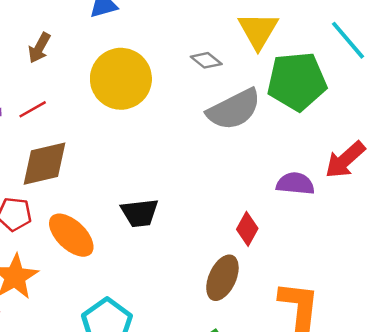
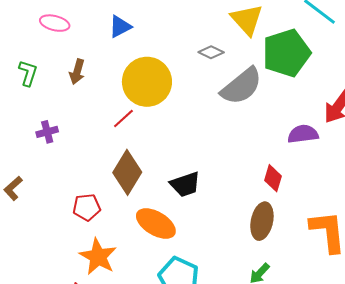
red line: (33, 109) -> (123, 119), moved
brown diamond: (44, 164) -> (127, 172), moved, turned -33
orange ellipse: (71, 235) -> (156, 223), moved

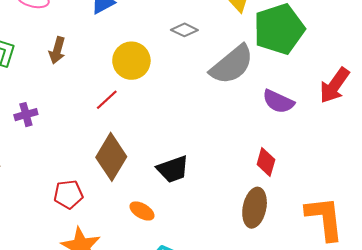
gray diamond: (211, 52) -> (184, 30), moved
yellow circle: (147, 82) -> (131, 61), size x0.7
purple semicircle: (303, 134) -> (278, 102), moved, turned -148
orange ellipse: (156, 223) -> (142, 211), size x0.6

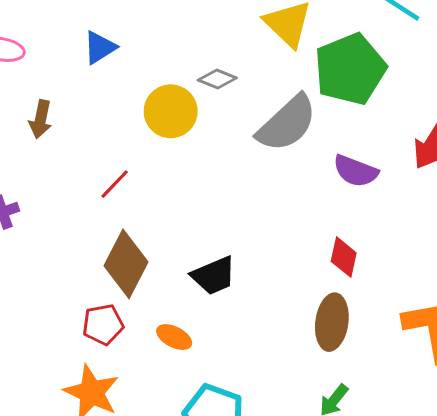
yellow circle: (131, 61) -> (171, 111), moved
red pentagon: (68, 194) -> (103, 325), moved

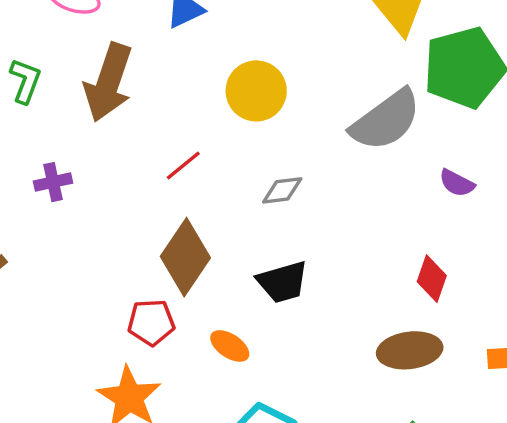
gray diamond: (217, 79) -> (282, 190), moved, turned -36
brown arrow: (41, 119) -> (108, 82), size x1.8
purple semicircle: (356, 171) -> (457, 183), size x0.7
brown ellipse: (332, 322) -> (410, 350), turned 68

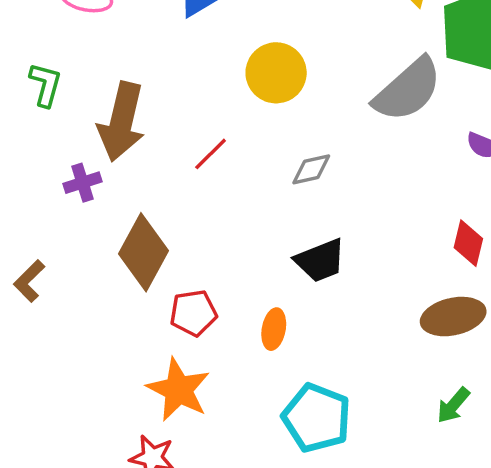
brown arrow: (108, 82) -> (121, 122), moved
brown diamond: (185, 257) -> (144, 252), moved
orange ellipse: (230, 346) -> (274, 329), turned 72

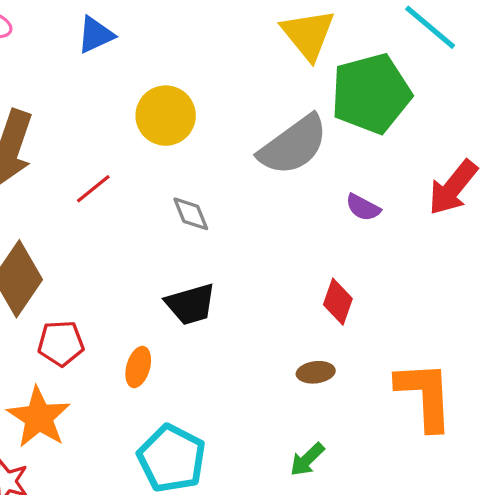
gray diamond: (311, 169) -> (191, 214), turned 75
brown ellipse: (453, 317) -> (316, 372), size x0.6

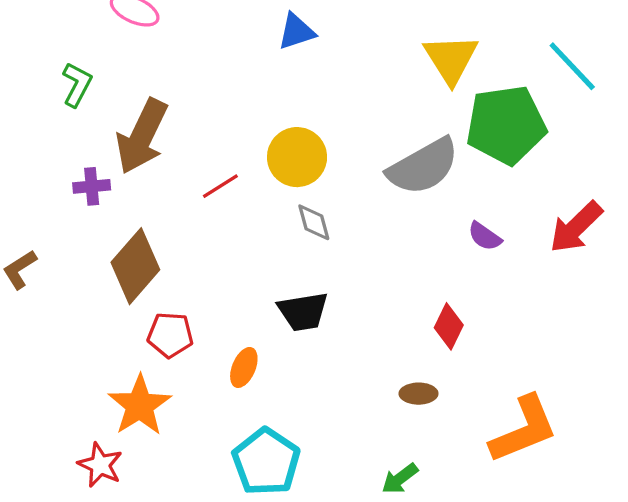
blue triangle: (96, 35) -> (296, 32), moved
yellow circle: (166, 116) -> (297, 157), moved
orange L-shape: (425, 395) -> (524, 429), turned 64

